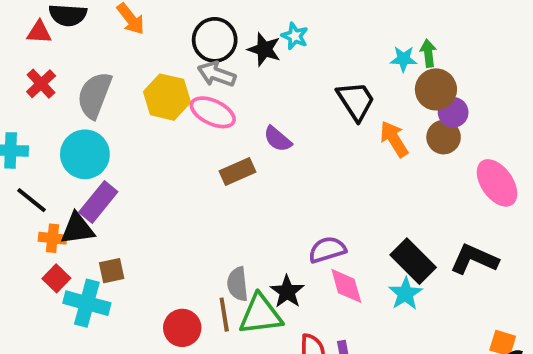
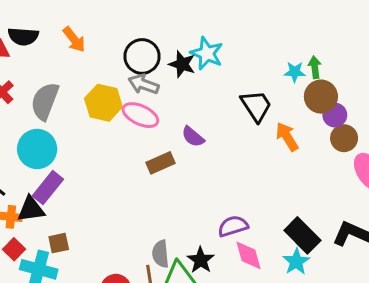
cyan star: (295, 36) -> (207, 53), size x1.5
brown circle: (444, 137) -> (344, 138), moved

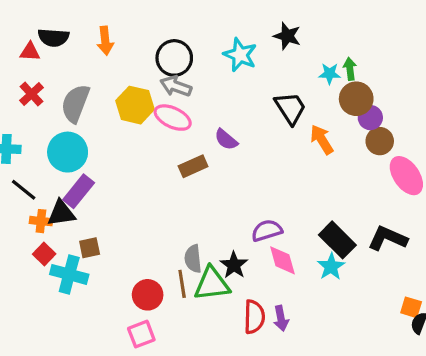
orange arrow: (74, 39) -> (105, 41), turned 32
black star: (182, 64) -> (287, 36), moved

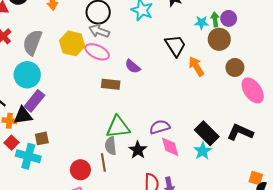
purple circle: (370, 118) -> (229, 18), moved
brown rectangle: (193, 166) -> (111, 84), turned 30
green triangle: (212, 284) -> (118, 127), moved

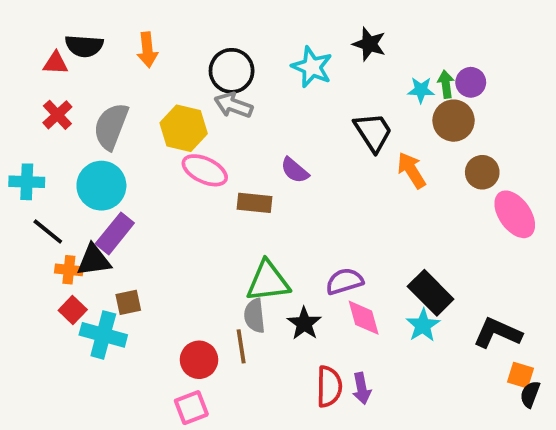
pink ellipse: (97, 52) -> (205, 170), moved
black L-shape: (240, 132) -> (498, 333), moved

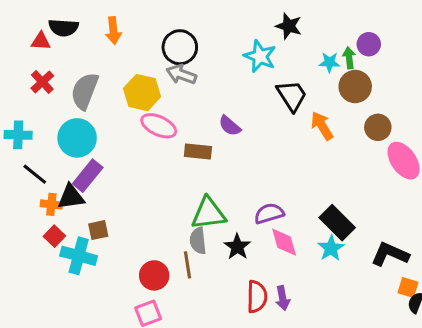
cyan star: (312, 67) -> (260, 56), moved
purple circle: (471, 82) -> (369, 44), moved

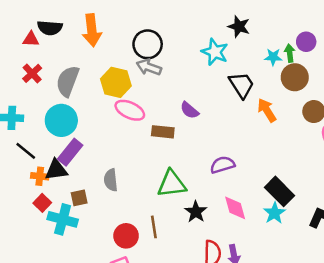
orange arrow: (113, 31) -> (92, 30), size x1.4
purple semicircle: (269, 213) -> (222, 165), moved
gray semicircle: (198, 241) -> (111, 180), moved

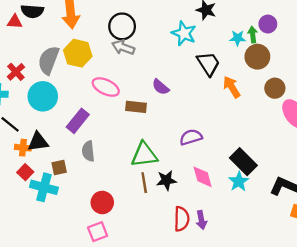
red cross: (32, 73) -> (16, 72), moved
yellow hexagon: (116, 82) -> (78, 53), moved
purple rectangle: (70, 152) -> (78, 121), moved
black star: (196, 212) -> (166, 180), turned 30
brown line: (154, 227) -> (144, 183), moved

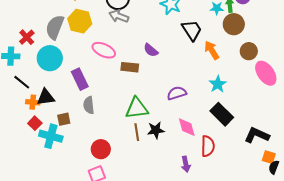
purple rectangle: (78, 121) -> (80, 79), turned -65
cyan star: (239, 181) -> (218, 84), moved
red semicircle: (182, 219) -> (208, 146), moved

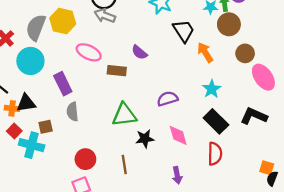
brown line: (137, 132) -> (124, 164), moved
black L-shape: (257, 135) -> (254, 116), moved
red semicircle: (208, 146) -> (215, 154), moved

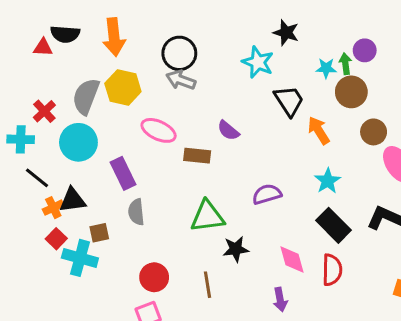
orange cross: (12, 108) -> (53, 208), turned -32
pink diamond: (178, 135) -> (292, 259), moved

